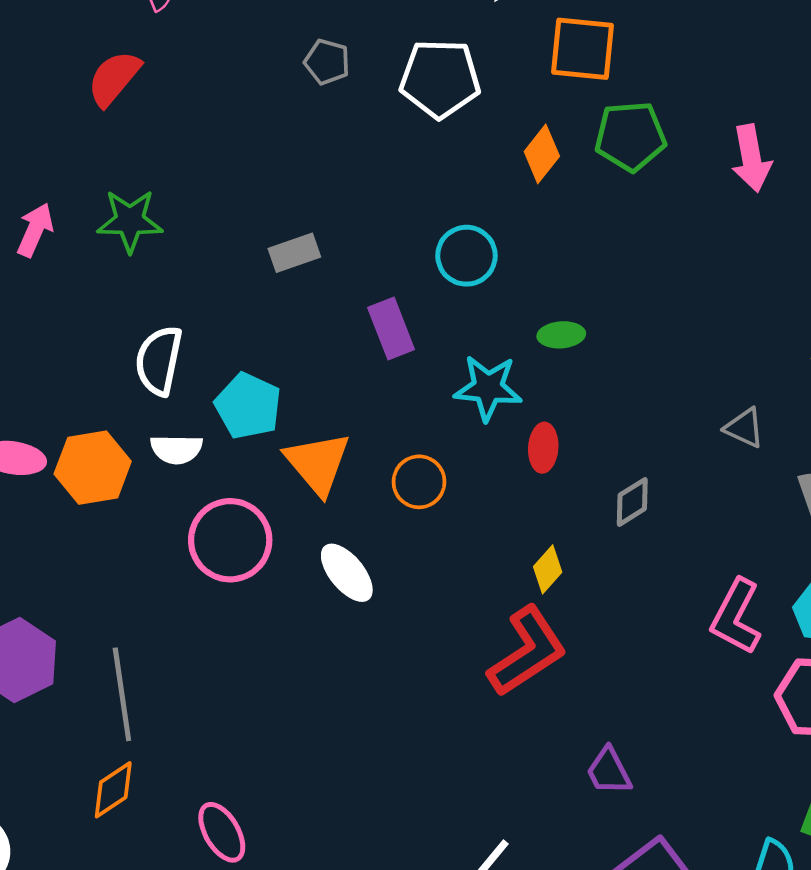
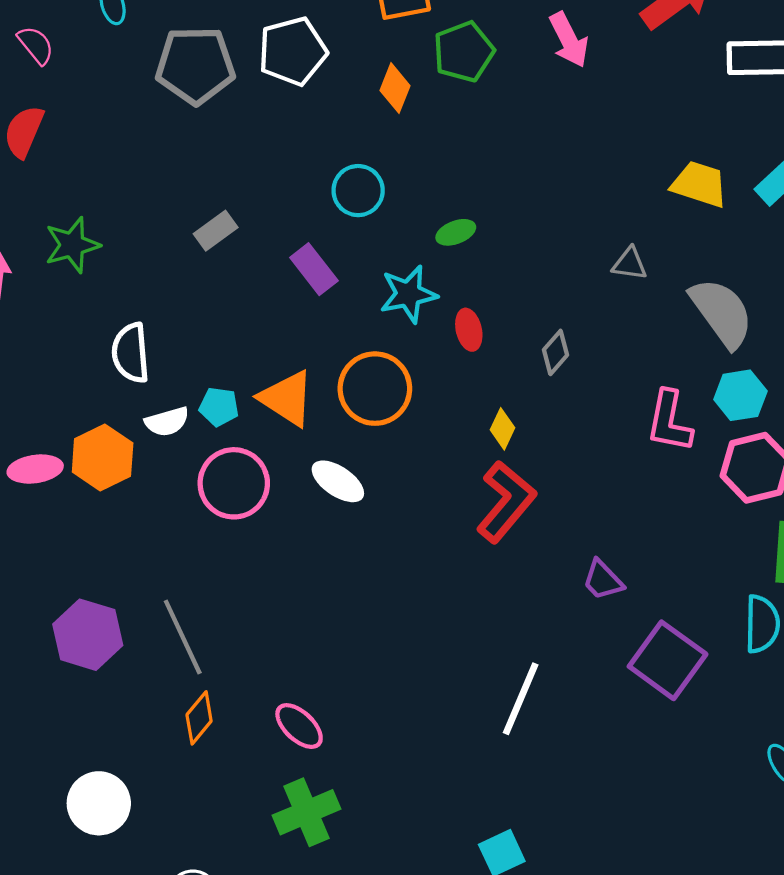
gray pentagon: (327, 62) -> (195, 65), size x2.0
cyan pentagon: (248, 406) -> (219, 407), moved, size x0.7
orange circle: (419, 482) -> (375, 389), size x1.6

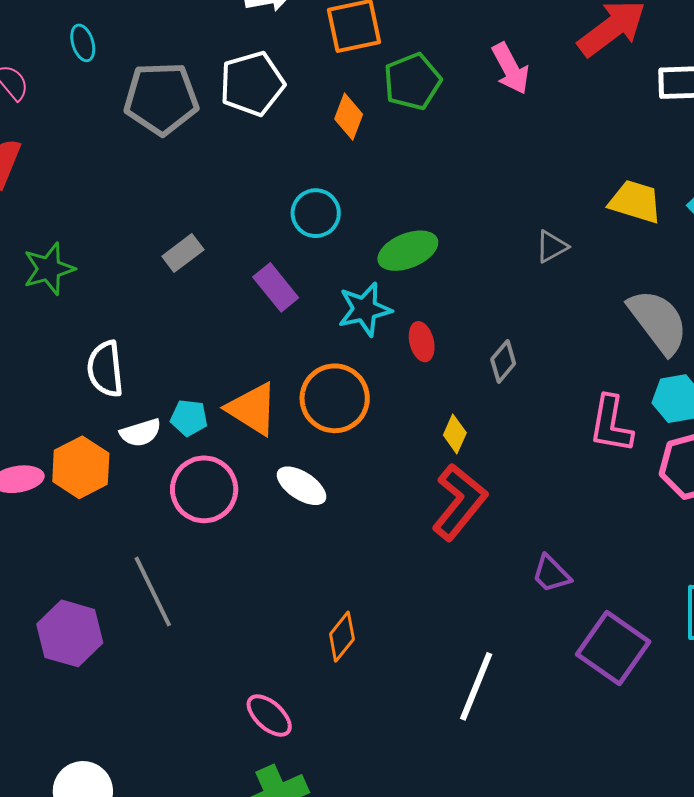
green ellipse: (456, 232) -> (408, 251), size x1.6
gray triangle: (630, 264) -> (552, 247), moved, turned -36
gray line: (183, 637) -> (153, 591), moved
orange diamond: (199, 718) -> (342, 637), moved

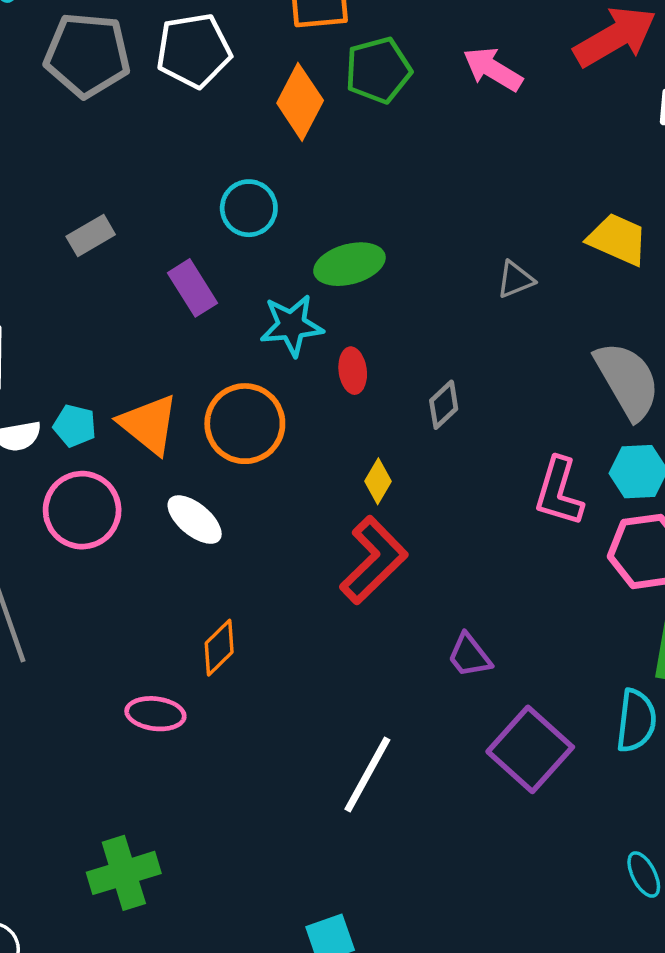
pink arrow: (511, 69) -> (493, 69), turned 142
orange diamond: (349, 117) -> (300, 102), size x1.4
orange diamond: (342, 637) -> (219, 648), moved
pink ellipse: (269, 716) -> (155, 714), moved, turned -42

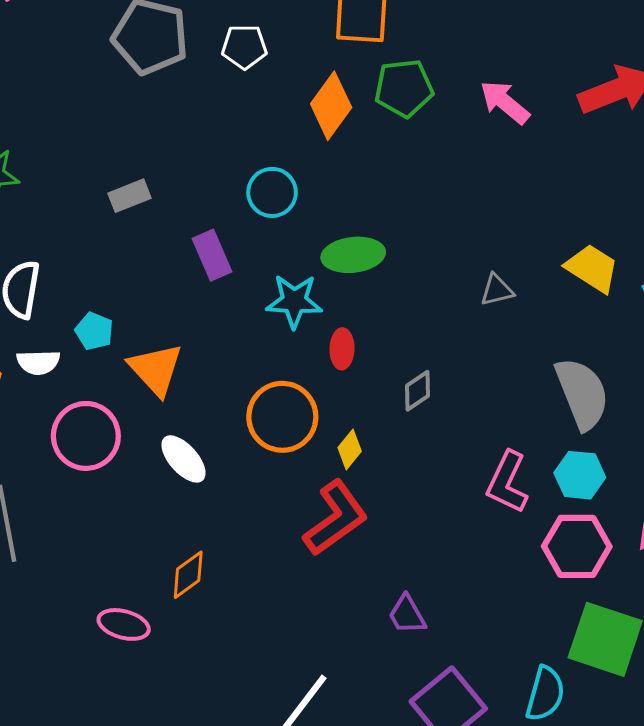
white pentagon: (194, 51) -> (244, 47), size x0.7
orange circle: (245, 424) -> (282, 417), moved
cyan pentagon: (75, 426) -> (94, 331), moved

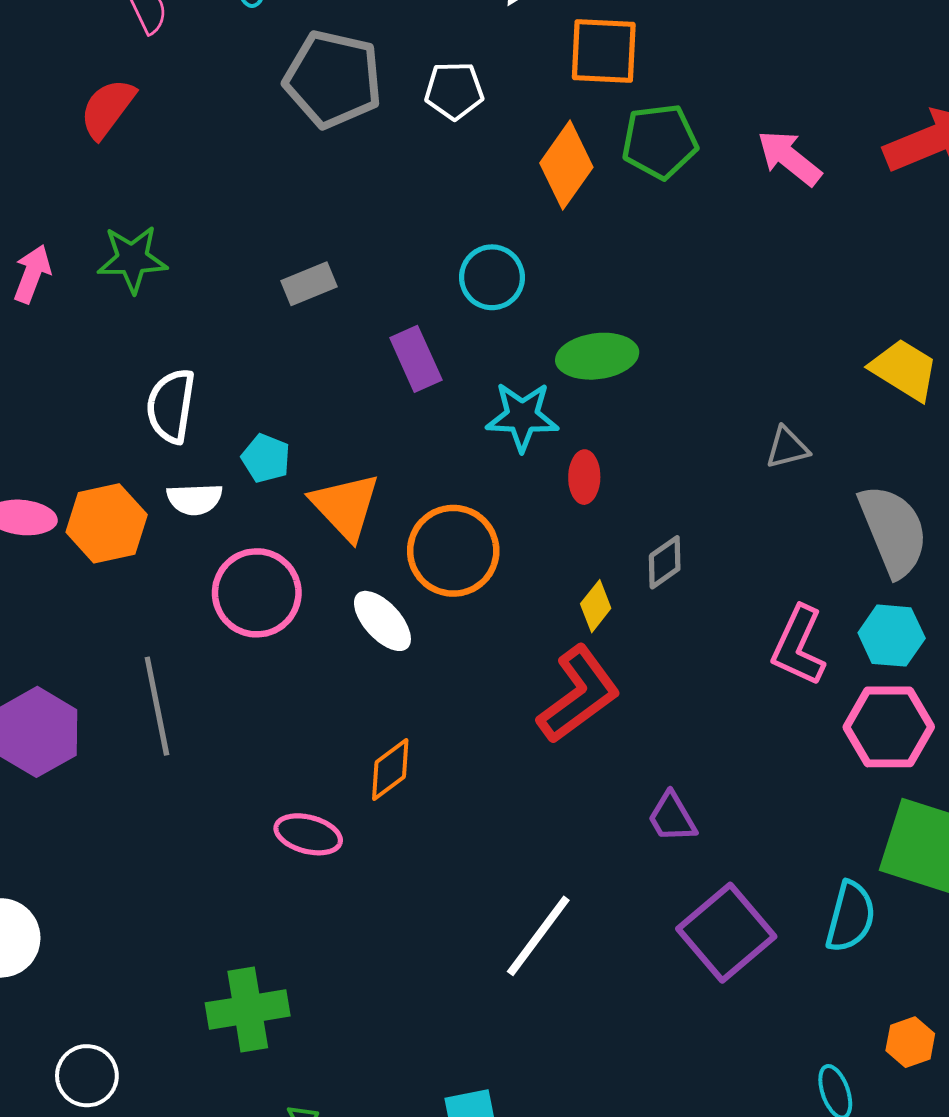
gray triangle: (497, 290) -> (787, 448), moved
gray diamond: (417, 391) -> (665, 562), moved
orange circle: (282, 417) -> (453, 551), moved

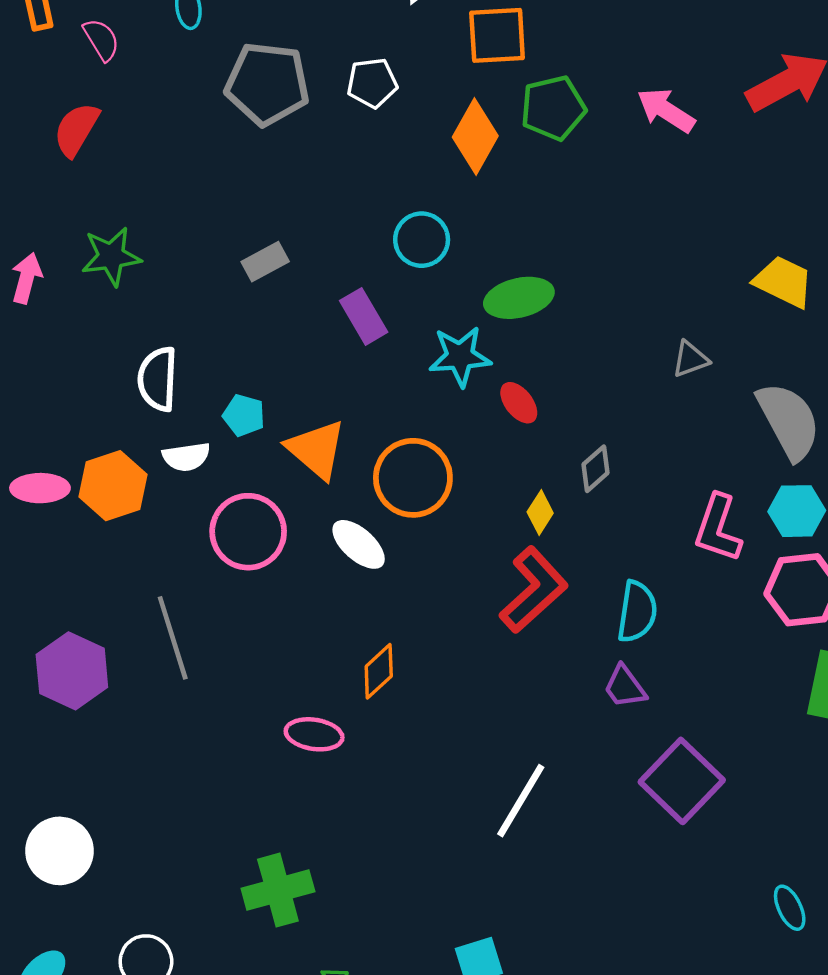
red ellipse: (584, 477) -> (519, 403), turned -33
cyan semicircle: (851, 917) -> (637, 612), moved

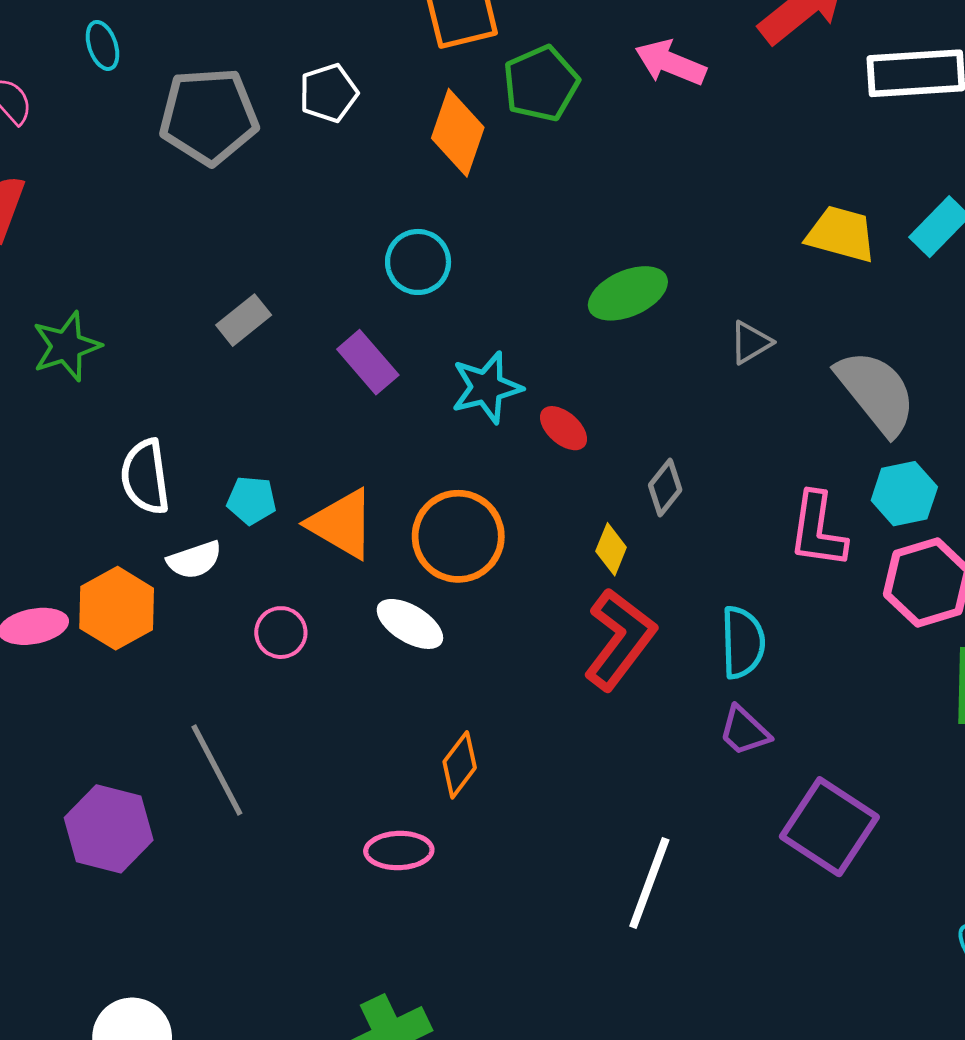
green ellipse: (519, 298) -> (628, 293), moved
pink circle: (248, 532) -> (281, 633), size x0.6

